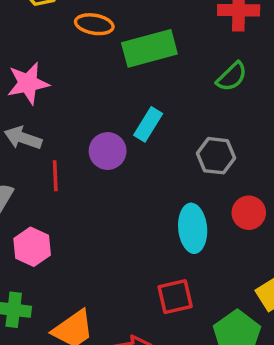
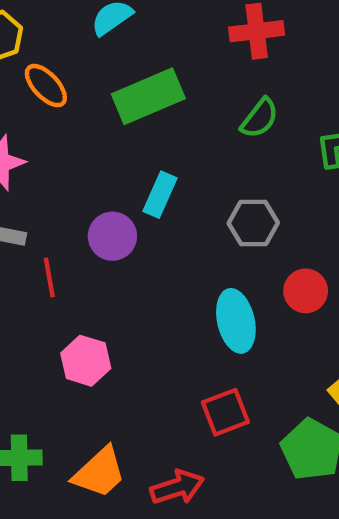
orange ellipse: (94, 24) -> (46, 86), moved, turned 45
pink hexagon: (32, 247) -> (86, 361), moved

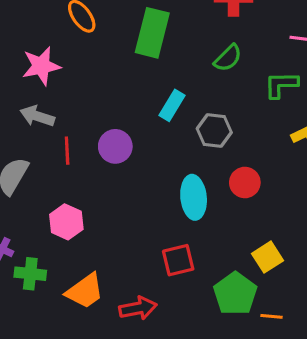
green rectangle: (148, 96) -> (152, 33), turned -60
cyan rectangle: (160, 195) -> (172, 105), moved
purple circle: (112, 236) -> (115, 146), moved
pink hexagon: (86, 361) -> (66, 222), moved

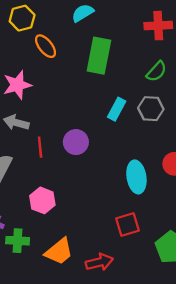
gray hexagon: (214, 131) -> (151, 109), moved

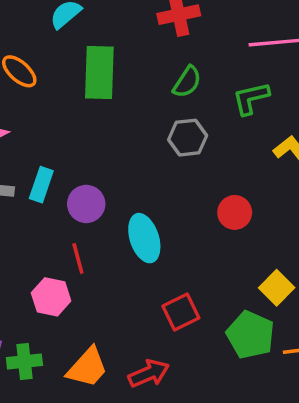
cyan rectangle: (117, 109) -> (41, 185), moved
red line: (40, 147) -> (78, 258), moved
cyan ellipse: (136, 177) -> (144, 238), moved

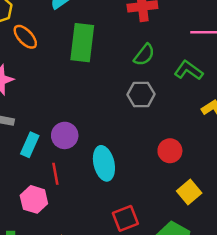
green L-shape: (251, 98) -> (189, 70), turned 44
cyan rectangle: (41, 185) -> (30, 145), moved
yellow square: (277, 288) -> (189, 192), moved

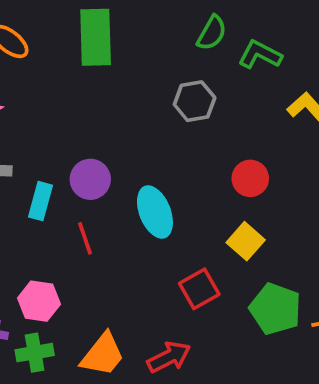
green semicircle: (144, 55) -> (212, 33), moved
yellow square: (189, 192) -> (246, 241), moved
pink hexagon: (34, 199) -> (39, 301), moved

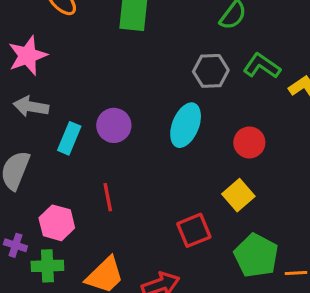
green L-shape: (260, 55) -> (262, 66), moved
cyan ellipse: (155, 212) -> (186, 125), moved, turned 36
red line: (85, 238) -> (108, 197), moved

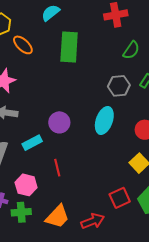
cyan rectangle: (69, 138) -> (32, 143), moved, turned 42
red square: (194, 230) -> (120, 198), moved

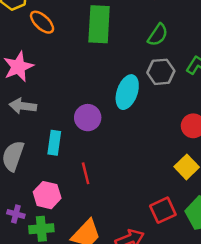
green semicircle: (131, 50) -> (158, 35), moved
cyan ellipse: (104, 120) -> (127, 92), moved
cyan rectangle: (32, 143) -> (54, 143), turned -54

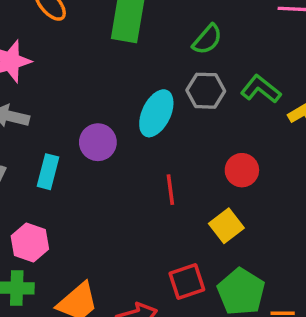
red line: (86, 173) -> (170, 190), moved

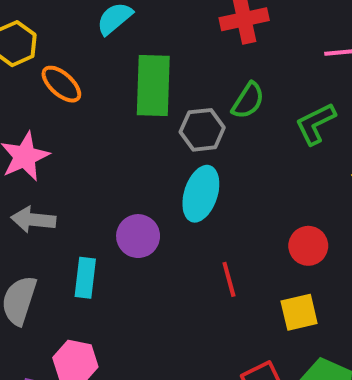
green L-shape: (261, 89) -> (315, 124), moved, turned -57
gray hexagon: (206, 91) -> (202, 130), moved
yellow square: (226, 226) -> (299, 312), turned 32

